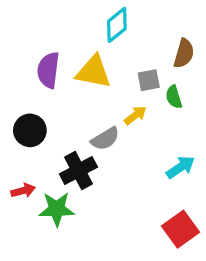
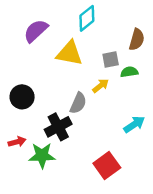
purple semicircle: (48, 70) -> (36, 31), moved, turned 40
green semicircle: (174, 97) -> (129, 72), turned 98
gray semicircle: (105, 139) -> (78, 103), turned -35
red square: (181, 229) -> (107, 165), moved

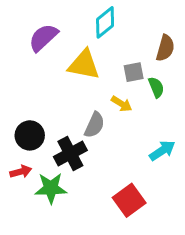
green semicircle: (129, 72) -> (156, 87), turned 77
yellow arrow: (101, 86) -> (122, 104), turned 70
black circle: (22, 97) -> (30, 135), moved

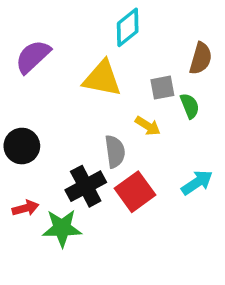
purple semicircle: (43, 38) -> (33, 57), moved
gray semicircle: (94, 125) -> (115, 151), turned -32
black circle: (30, 135) -> (22, 146), moved
red square: (129, 200) -> (135, 192), moved

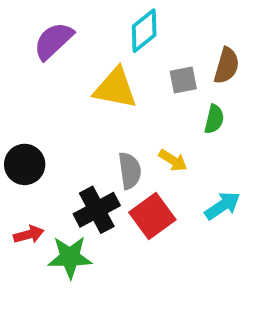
purple semicircle: (33, 57) -> (53, 41), moved
gray square: (162, 88) -> (183, 80), moved
green semicircle: (190, 106) -> (214, 119), turned 35
yellow arrow: (148, 126) -> (173, 160), moved

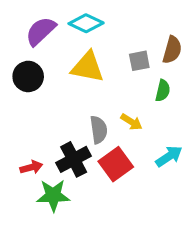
cyan diamond: (144, 31) -> (86, 23), moved, turned 64
black circle: (25, 164) -> (28, 76), moved
red arrow: (29, 234) -> (31, 167), moved

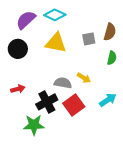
green semicircle: (163, 91) -> (112, 58), moved
gray semicircle: (99, 130) -> (63, 83), turned -72
red arrow: (31, 167) -> (18, 89), moved

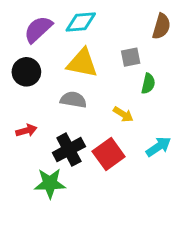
cyan diamond: (55, 15) -> (81, 22), turned -30
brown semicircle: (110, 32) -> (161, 26), moved
green semicircle: (112, 58) -> (148, 84), moved
gray semicircle: (63, 83) -> (73, 100), moved

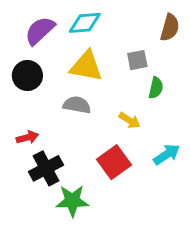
black cross: (69, 150) -> (46, 168), moved
green star: (50, 183) -> (72, 201), moved

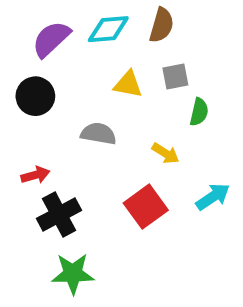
brown semicircle: (170, 28) -> (162, 25), moved
yellow triangle: (86, 66) -> (128, 84), moved, size x0.7
green star: (72, 201) -> (73, 274), moved

